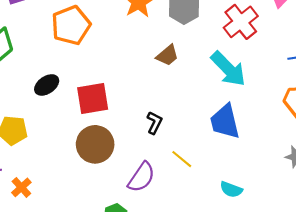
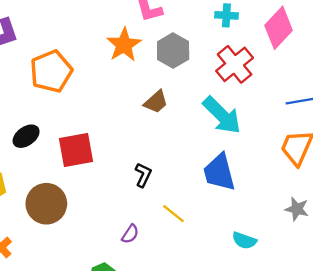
brown circle: (95, 144) -> (46, 204), moved
purple semicircle: (141, 177) -> (130, 234), size x0.6
cyan semicircle: (231, 189) -> (244, 241), moved

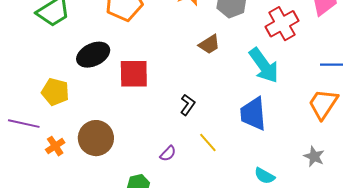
black ellipse: (26, 136) -> (93, 55), size x1.4
brown circle: (46, 204) -> (96, 138), moved

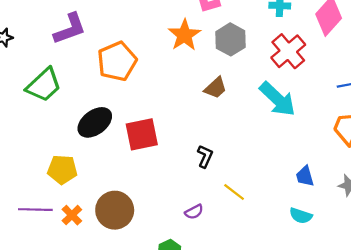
blue trapezoid: (253, 114) -> (305, 176), moved, size x0.6
orange cross: (55, 146) -> (72, 215), moved
purple semicircle: (168, 154) -> (194, 212), turned 30

